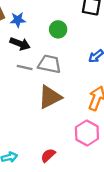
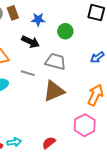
blue star: (18, 20) -> (38, 20), moved
gray line: (25, 67) -> (28, 73), moved

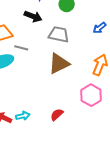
gray line: (28, 73) -> (21, 48), moved

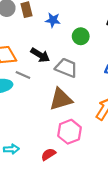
black arrow: (33, 16) -> (40, 55), moved
pink hexagon: (91, 95) -> (70, 132), moved

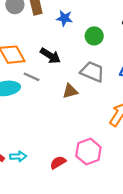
gray trapezoid: (66, 68) -> (92, 72), moved
brown triangle: (61, 99) -> (70, 91), moved, size x0.6
pink hexagon: (70, 132) -> (88, 152), moved

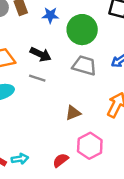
green circle: (94, 36) -> (82, 30), size x1.6
gray line: (31, 77) -> (37, 78), moved
brown triangle: (70, 91) -> (73, 113), moved

